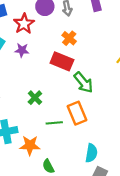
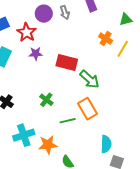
orange cross: (69, 38) -> (106, 39), moved
purple star: (22, 50) -> (36, 54), moved

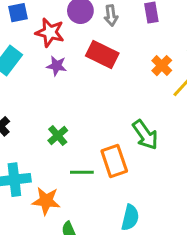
red star: (27, 32) -> (50, 32), turned -30
red rectangle: (67, 63) -> (102, 55), moved
green arrow: (90, 79) -> (145, 135), moved

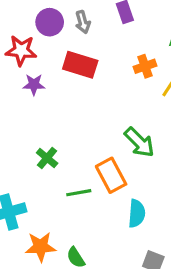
orange cross: (162, 66) -> (145, 66), turned 36
orange star: (46, 201) -> (40, 247), moved
cyan semicircle: (130, 218) -> (137, 213), moved

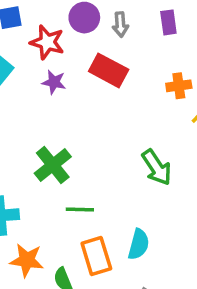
green cross: (47, 158) -> (53, 165), size x1.5
orange rectangle: (111, 175) -> (96, 256), moved

